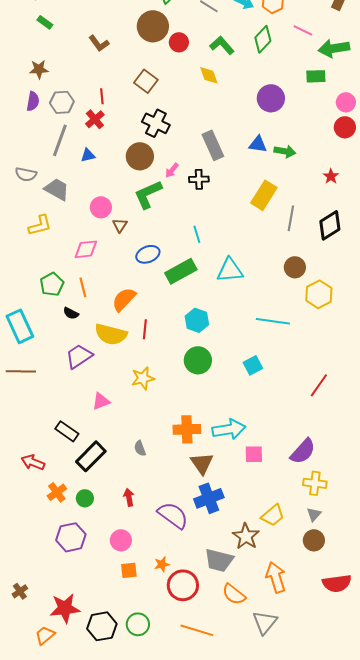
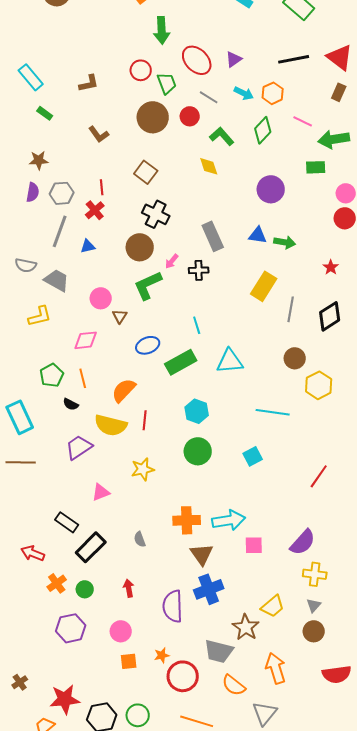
red circle: (179, 42) -> (190, 116), moved
purple semicircle: (173, 515) -> (173, 606), turned -128

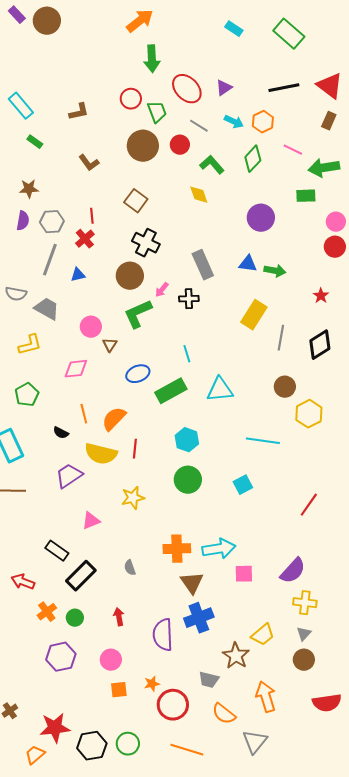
green pentagon: (52, 375) -> (27, 395), moved
orange line: (83, 378) -> (84, 414), moved
gray trapezoid: (219, 651) -> (209, 680), size x0.7

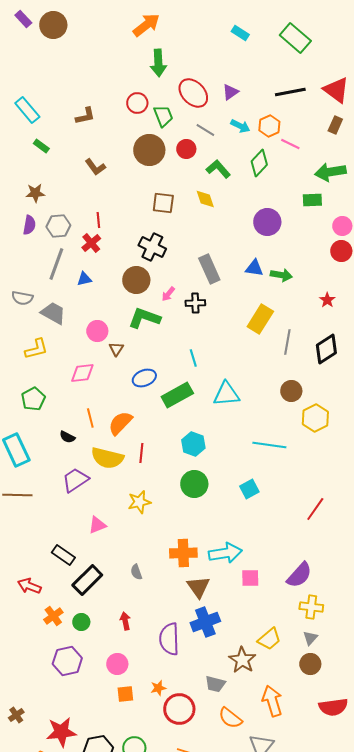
pink line: (293, 150) -> (290, 144), moved
brown square: (136, 201) -> (163, 203), moved, turned -30
green L-shape: (138, 314) -> (144, 318), turned 44

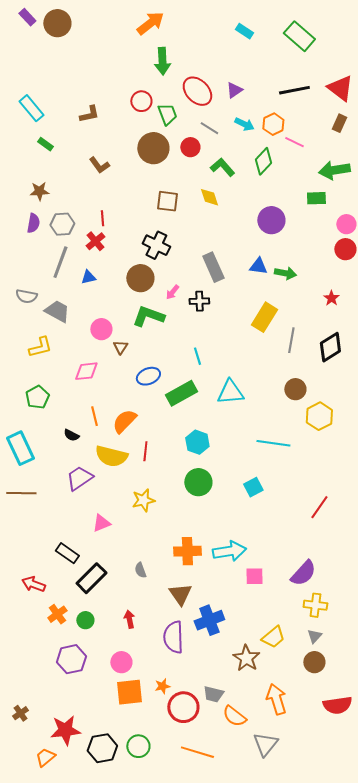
brown triangle: (198, 587) -> (180, 594), moved
gray trapezoid: (215, 684) -> (213, 694), moved
orange square: (125, 694) -> (129, 692), size x1.6

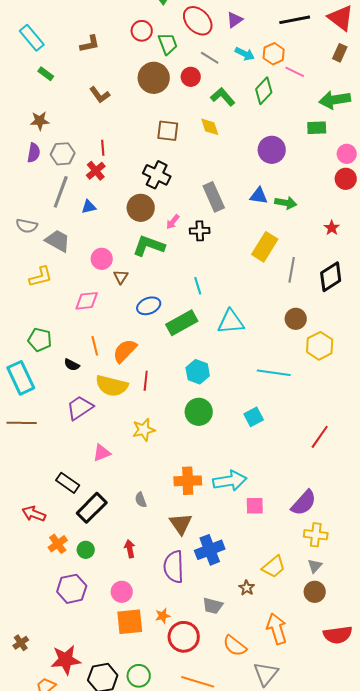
green pentagon: (37, 397) -> (40, 340), moved, turned -30
brown star: (246, 658) -> (247, 588), size x0.6
gray trapezoid: (213, 694) -> (213, 606), moved

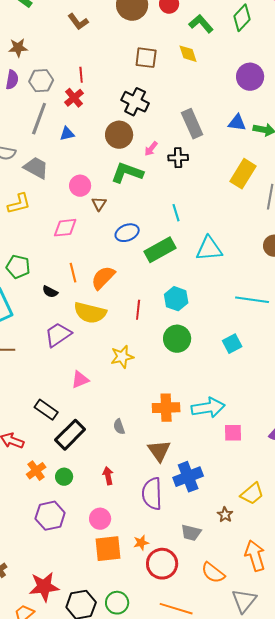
red line: (146, 381) -> (138, 310), moved

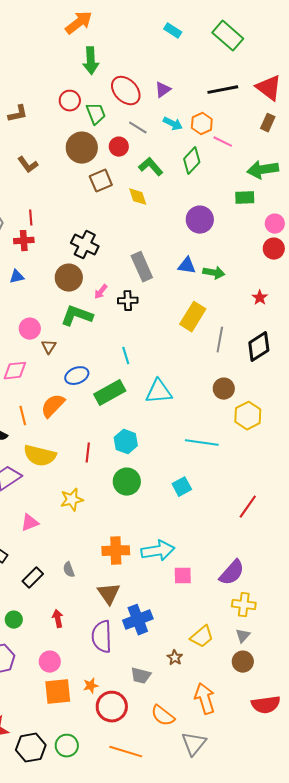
brown square: (146, 58) -> (101, 181), moved, turned -30
red cross: (74, 98) -> (24, 241), turned 36
orange semicircle: (103, 278) -> (53, 406), moved
black rectangle: (70, 435) -> (33, 578), moved, size x0.7

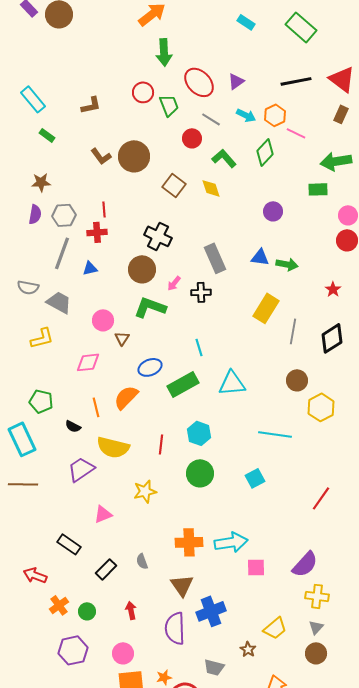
brown circle: (82, 148) -> (134, 156), moved
brown square: (101, 181) -> (174, 185), moved, turned -30
purple circle: (200, 220) -> (273, 211), size x0.7

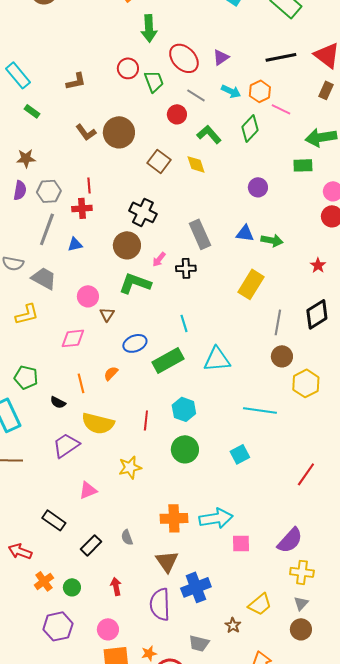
gray line: (293, 331) -> (278, 322), moved
orange semicircle: (126, 397) -> (111, 373), size x0.6

